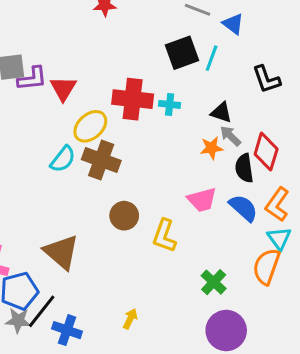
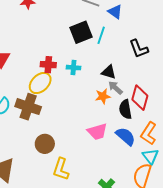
red cross: (133, 99) -> (48, 65), size x0.6
yellow ellipse: (90, 126) -> (40, 83), moved
yellow L-shape: (164, 236) -> (61, 169), moved

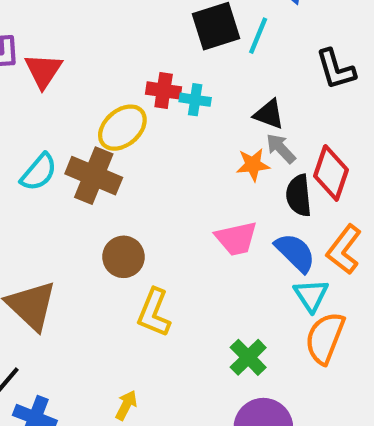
red cross: (48, 65) -> (164, 90), moved
cyan triangle: (150, 156) -> (311, 295), moved

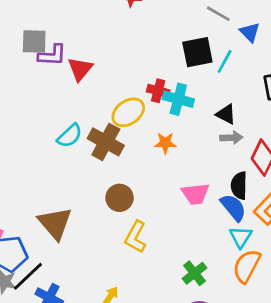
cyan cross: (195, 100) -> (178, 99), size x1.5
gray arrow: (281, 148) -> (231, 138), turned 125
orange star: (253, 165) -> (165, 143), moved
black semicircle: (299, 195) -> (239, 186), moved

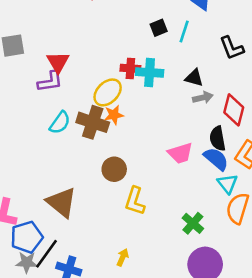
black square: (197, 52) -> (159, 28), size x0.6
purple L-shape: (52, 55) -> (50, 82), moved
orange star: (165, 143) -> (114, 115), moved

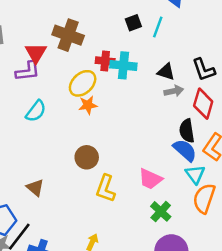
black L-shape: (232, 48) -> (204, 70), moved
brown cross: (93, 122) -> (68, 35), moved
pink trapezoid: (180, 153) -> (150, 179), moved, turned 40
brown triangle: (61, 202) -> (35, 188), size x0.6

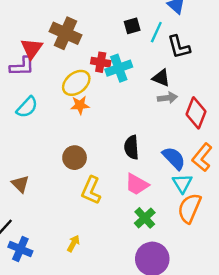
cyan cross: (123, 65) -> (119, 68), turned -30
black L-shape: (204, 70) -> (179, 47), moved
black semicircle: (187, 131) -> (132, 147), moved

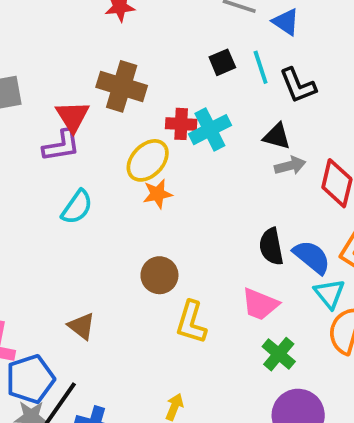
cyan line: (156, 32) -> (261, 67), turned -35
black semicircle: (132, 147) -> (271, 247), moved

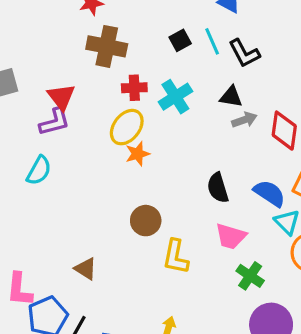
brown cross: (122, 86) -> (107, 46), moved
red cross: (181, 124) -> (134, 88), moved
cyan semicircle: (77, 207) -> (39, 170), moved
black semicircle: (271, 247) -> (218, 188), moved

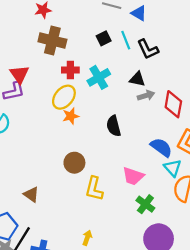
black semicircle: (218, 188) -> (114, 126), moved

